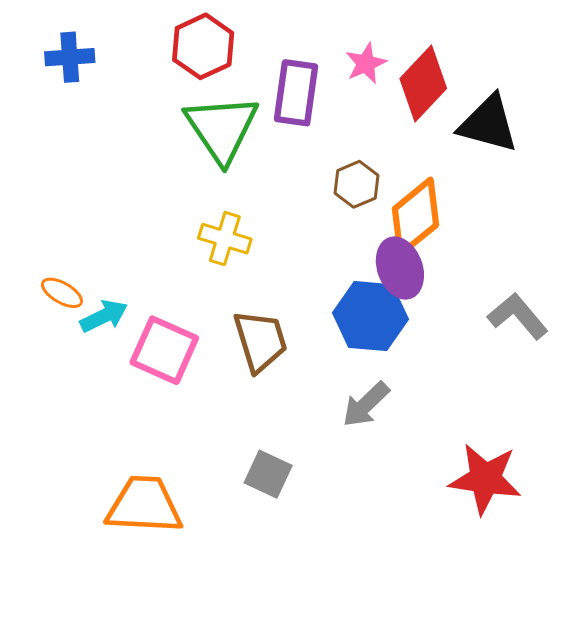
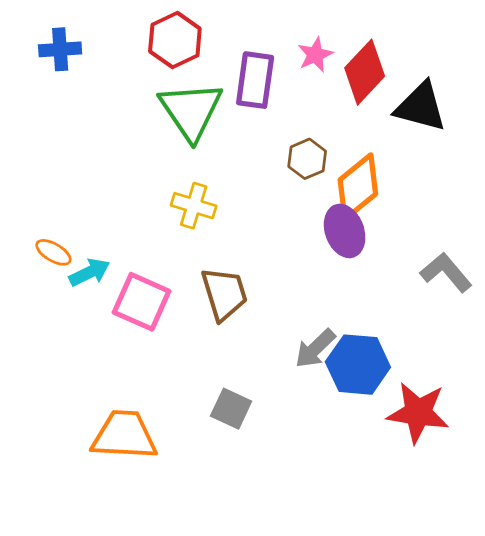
blue hexagon: (370, 316) -> (358, 365), moved

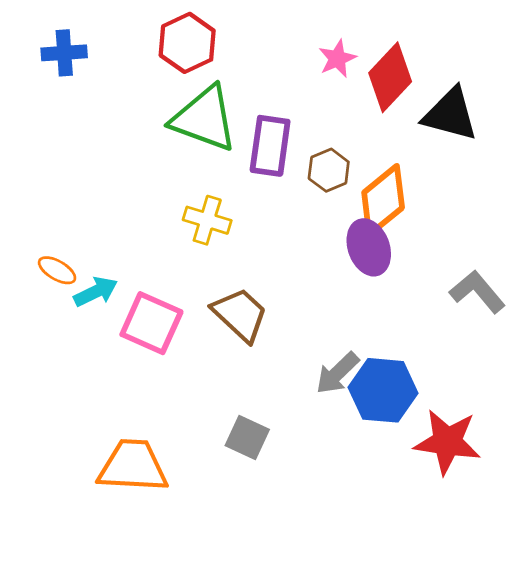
purple rectangle: (255, 80) -> (270, 146), moved
green triangle: (191, 111) -> (204, 119), turned -36
brown trapezoid: (224, 294) -> (240, 315), turned -30

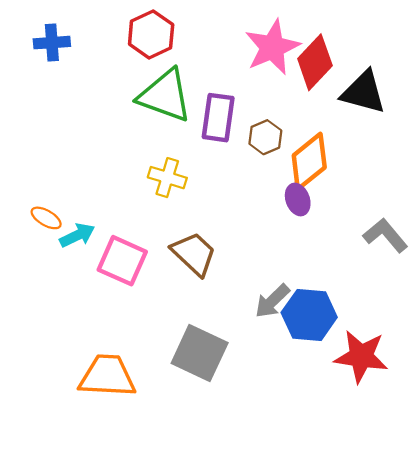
pink star: (337, 59) -> (272, 47), size x1.8
purple ellipse: (369, 247) -> (298, 199), size x0.7
gray square: (247, 438) -> (200, 353), size x1.6

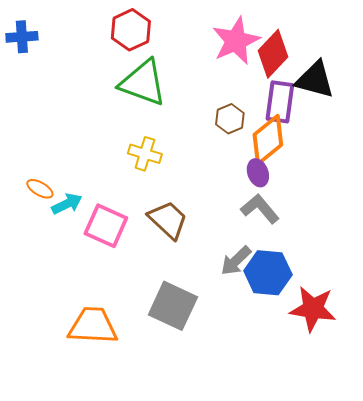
blue cross: (52, 43) -> (22, 37), moved
purple rectangle: (218, 118) -> (280, 102), moved
gray L-shape: (385, 235) -> (260, 209), moved

